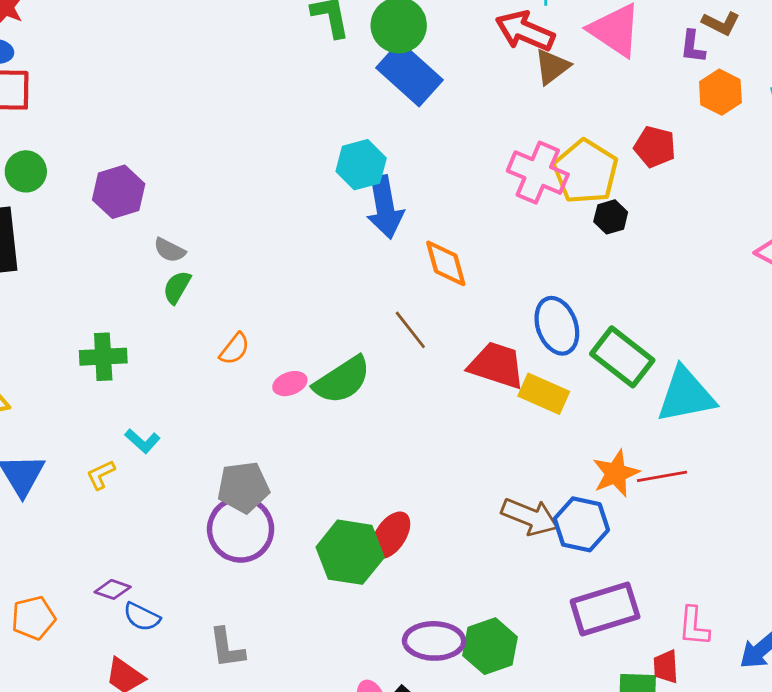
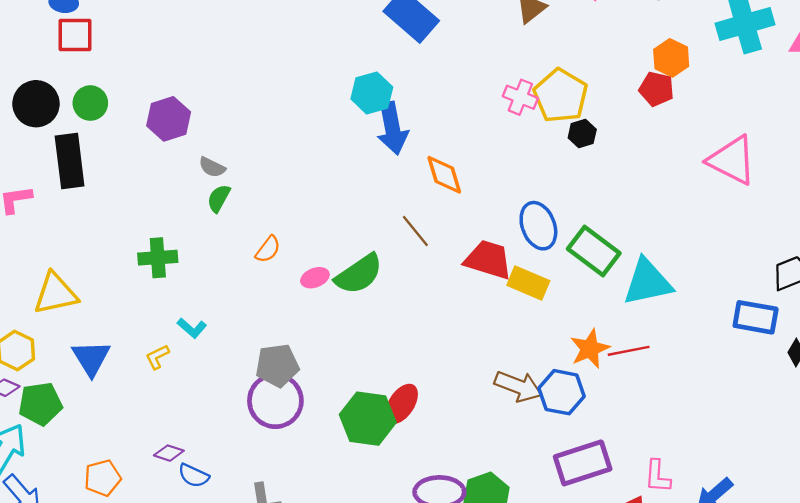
orange hexagon: (720, 92) -> (671, 58), moved
red pentagon: (655, 147) -> (657, 89), moved
pink cross: (538, 173) -> (520, 97), size x0.7

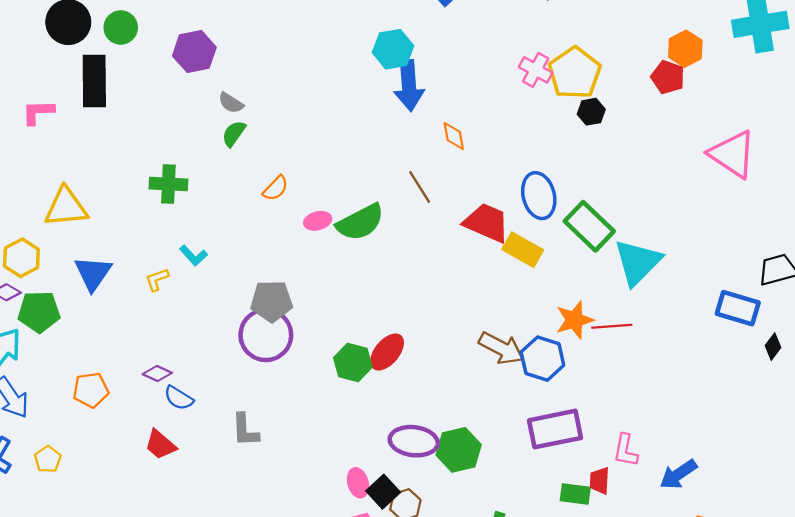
orange diamond: (444, 175) -> (454, 136), size x0.7
cyan triangle: (648, 282) -> (638, 262), turned -40
green hexagon: (368, 419) -> (353, 362), size x0.7

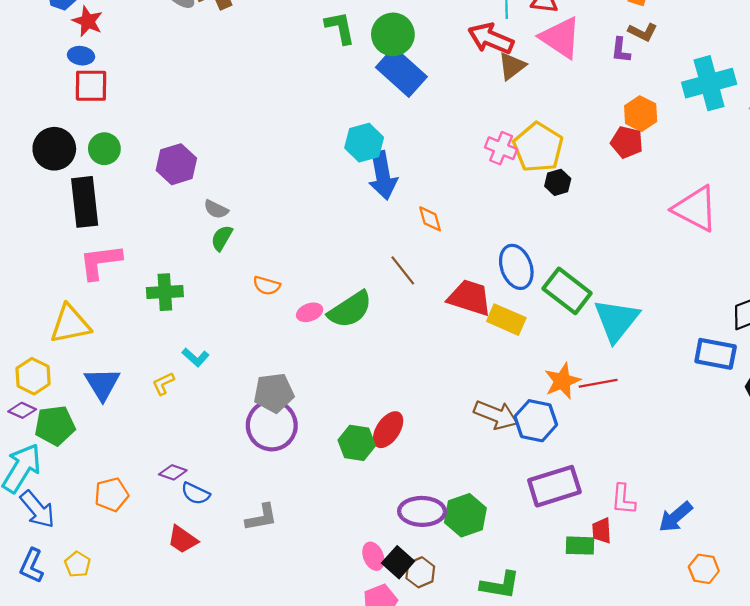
pink L-shape: (38, 112) -> (100, 262), moved, size x1.4
orange semicircle: (276, 188) -> (267, 286), turned 68
gray L-shape: (245, 430) -> (261, 517), turned -92

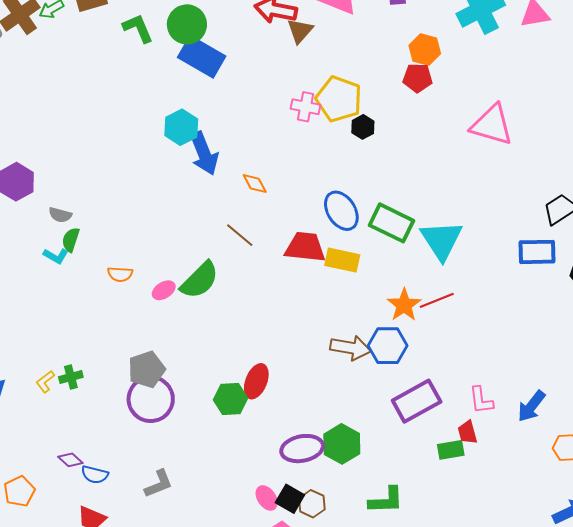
green cross: (165, 292) -> (71, 377), moved, size x0.7
cyan L-shape: (196, 357) -> (56, 256), moved
purple diamond: (173, 472) -> (70, 460), turned 35

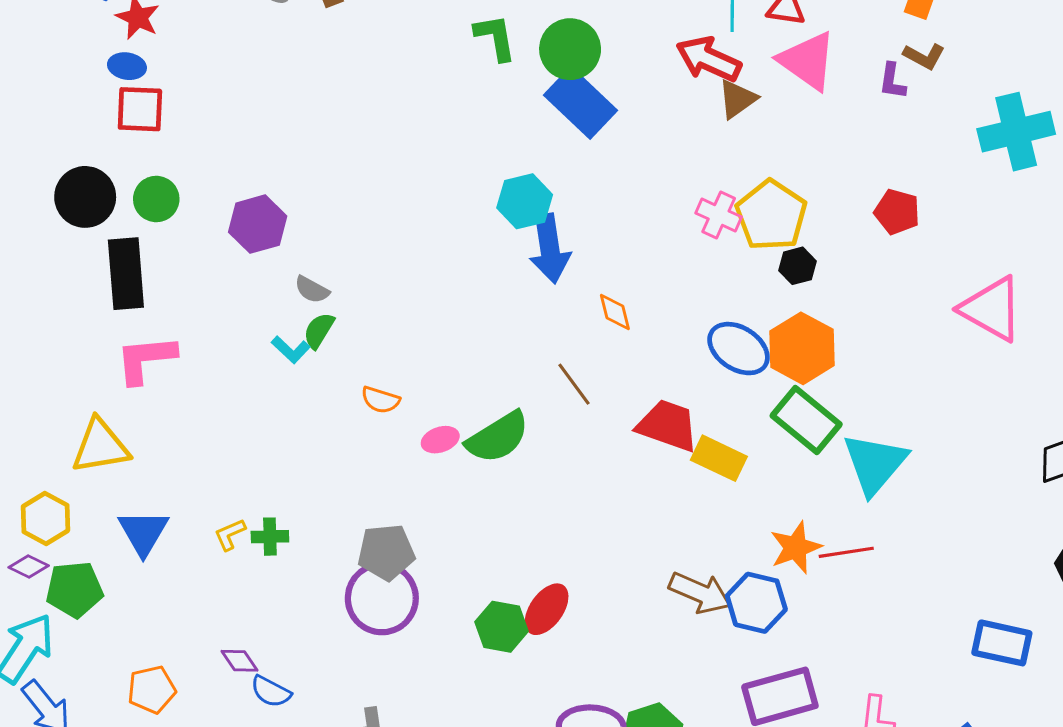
orange hexagon: (425, 50) -> (802, 348), moved, size x1.4
blue ellipse: (341, 211) -> (738, 349), moved, turned -39
blue rectangle: (537, 252) -> (1002, 643), moved

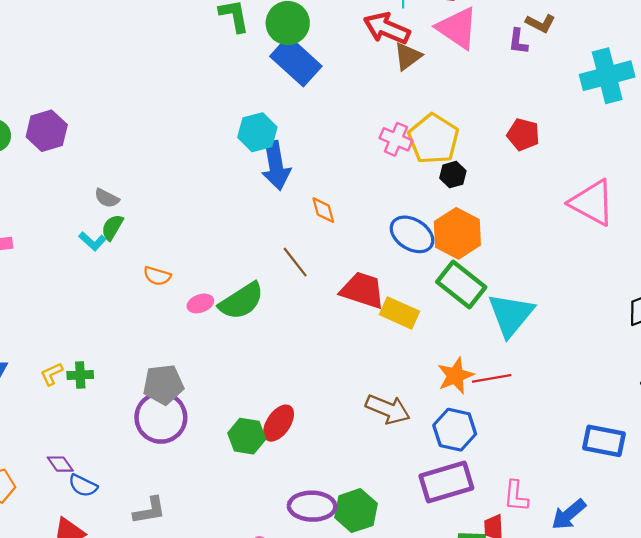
purple hexagon: (258, 224) -> (47, 131), moved
blue hexagon: (756, 603) -> (455, 430), moved

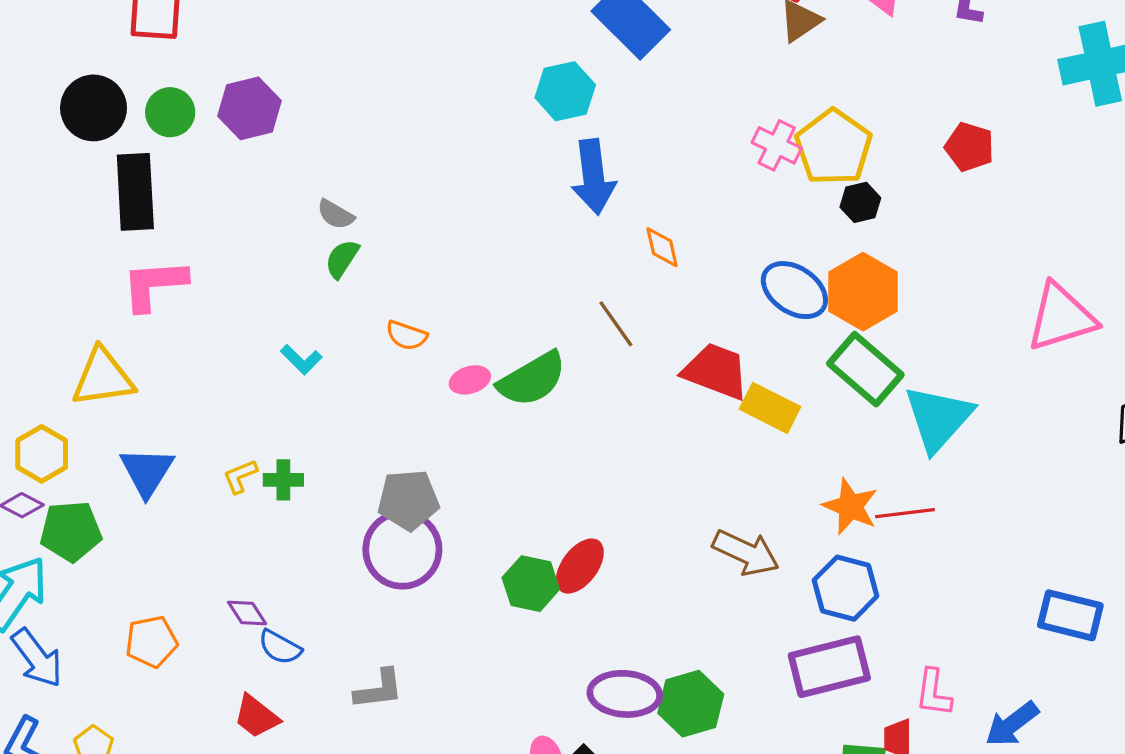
cyan hexagon: (257, 132) -> (565, 91), moved
pink triangle: (592, 203) -> (1061, 317), moved, turned -48
cyan L-shape: (92, 241) -> (301, 360), moved
orange star: (455, 376) -> (850, 507), turned -30

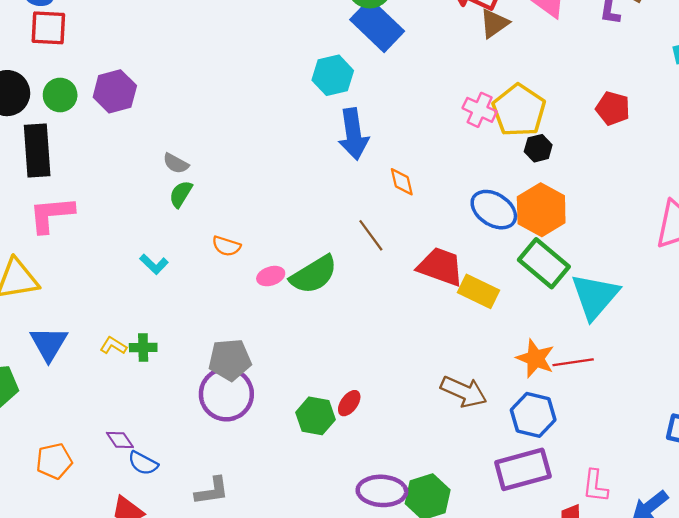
yellow L-shape: (240, 476) -> (113, 346), turned 55
red ellipse: (580, 566) -> (349, 403), size x0.7

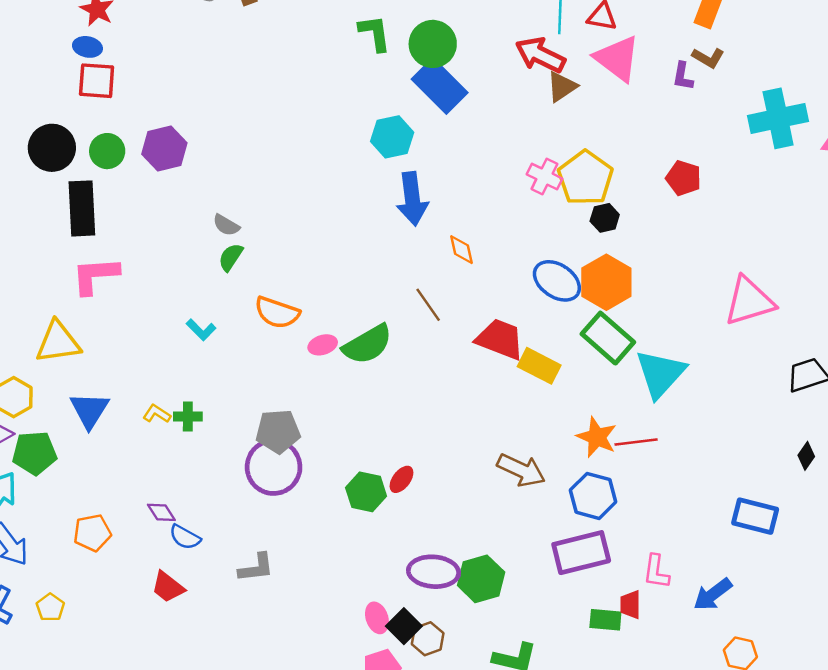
orange semicircle: (226, 246) -> (277, 313), size x1.5

